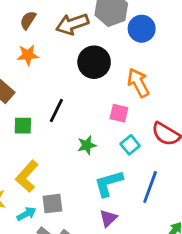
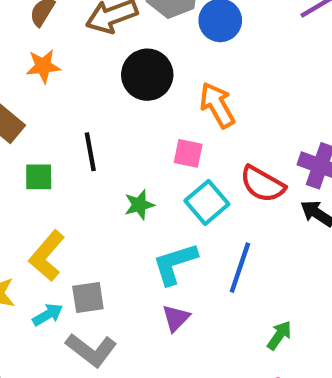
black line: (56, 110) -> (90, 152), turned -35
cyan square: (130, 145) -> (207, 202), size x1.4

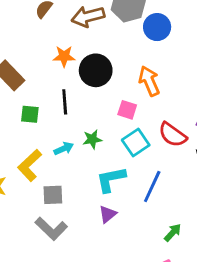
orange star: (43, 66) -> (64, 56), moved
black circle: (147, 75) -> (96, 70), moved
cyan arrow: (48, 315) -> (64, 149), moved

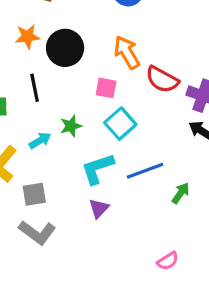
red semicircle: (173, 135) -> (162, 79), moved
blue line: (152, 186) -> (145, 171), turned 52
green arrow: (173, 233) -> (181, 193), moved

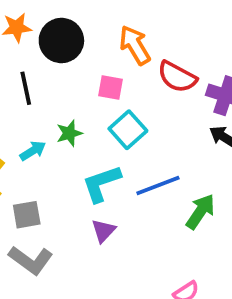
green arrow: (181, 193) -> (200, 212), size x1.4

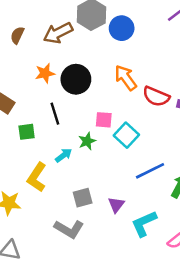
pink square: (111, 88) -> (104, 120), moved
cyan L-shape: (101, 183) -> (144, 224), moved
gray square: (27, 215) -> (83, 198), moved

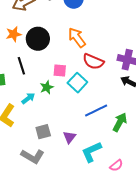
red semicircle: (156, 96) -> (93, 62), moved

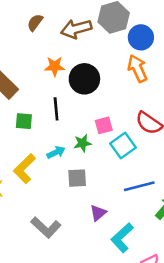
orange arrow: (77, 37) -> (137, 69), moved
pink square: (60, 71) -> (104, 125), turned -32
gray square: (43, 132) -> (77, 178), moved
cyan L-shape: (91, 152) -> (122, 238), turned -30

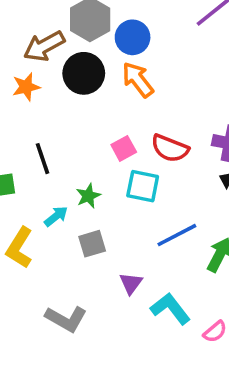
orange star: (55, 66) -> (26, 87), moved
black circle: (84, 79) -> (84, 73), moved
pink square: (104, 125) -> (124, 148), moved
cyan square: (123, 145) -> (143, 186), turned -30
cyan L-shape: (122, 238) -> (170, 309), turned 108

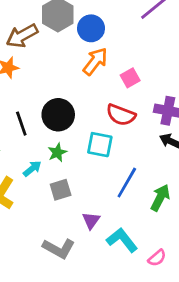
black circle: (84, 73) -> (58, 115), moved
orange arrow: (138, 80) -> (95, 61), turned 76
pink square: (124, 148) -> (130, 78), moved
blue line: (177, 235) -> (127, 183), turned -32
gray L-shape: (66, 319) -> (59, 248), moved

